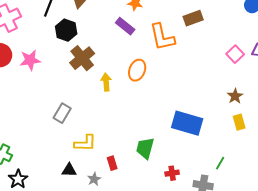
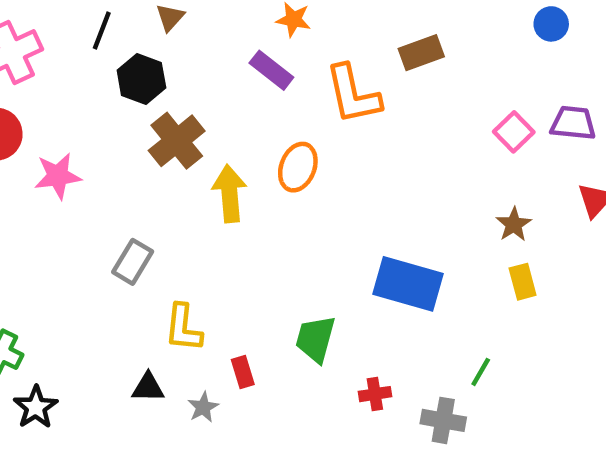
pink star: (30, 60) -> (58, 176), moved
yellow arrow: (106, 82) -> (230, 194), size x1.4
yellow L-shape: (85, 143) -> (183, 328), turned 95

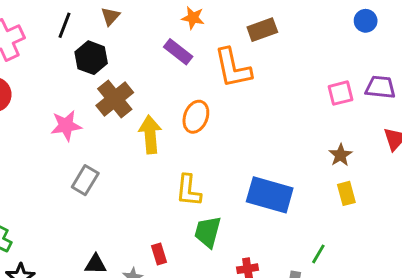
brown rectangle: (421, 53) -> (262, 30), moved
pink square: (514, 132) -> (341, 93), turned 30
pink star: (58, 176) -> (66, 126), moved
yellow L-shape: (183, 328) -> (189, 190), moved

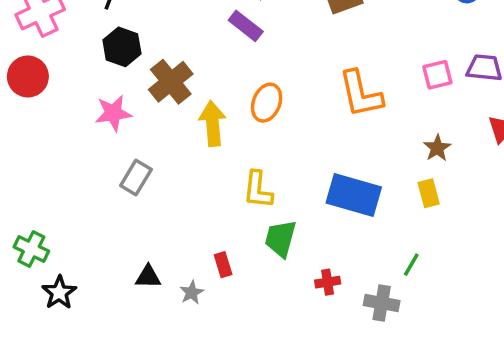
black hexagon: (91, 58) -> (122, 47), moved
orange L-shape: (233, 68) -> (361, 94), moved
yellow rectangle: (346, 193) -> (429, 193), moved

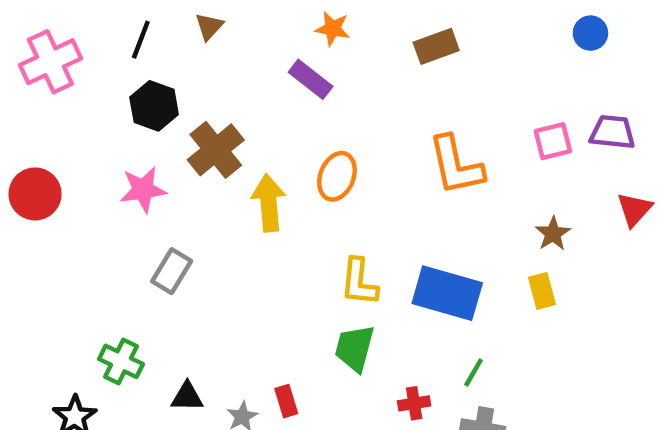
red circle: (28, 76) -> (35, 194), moved
yellow L-shape: (258, 190) -> (359, 282), moved
green cross: (31, 249) -> (121, 361), moved
red rectangle: (223, 265) -> (286, 401), moved
green line: (411, 265) -> (474, 372), moved

